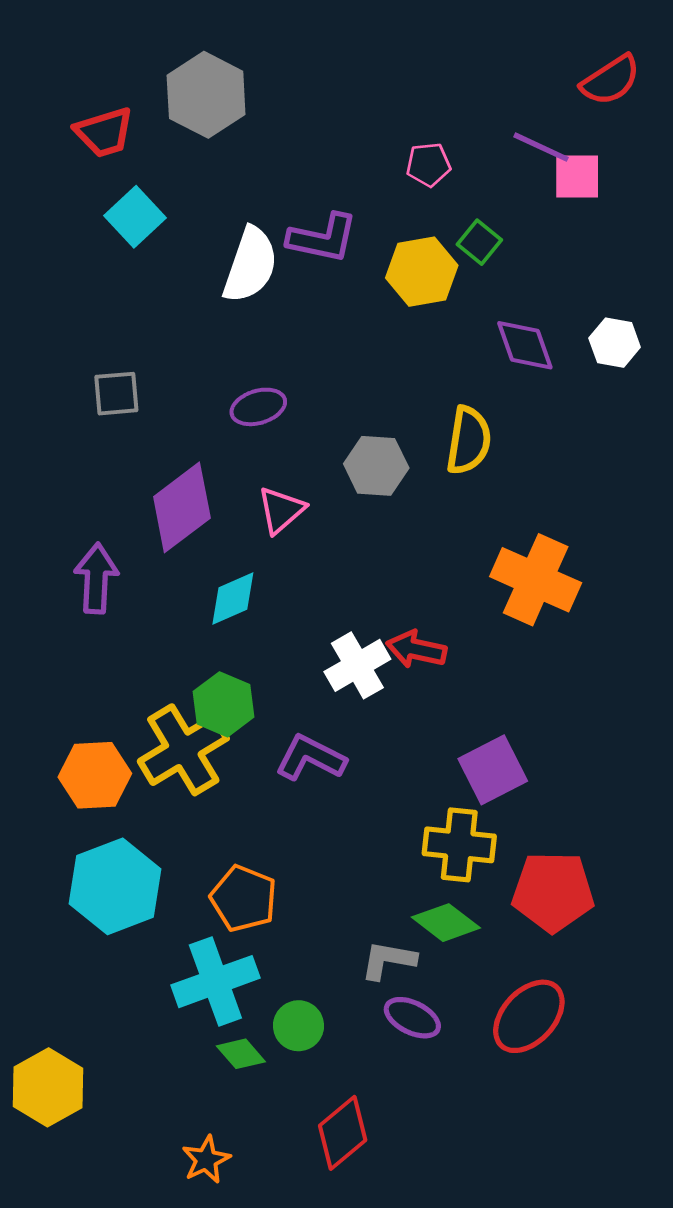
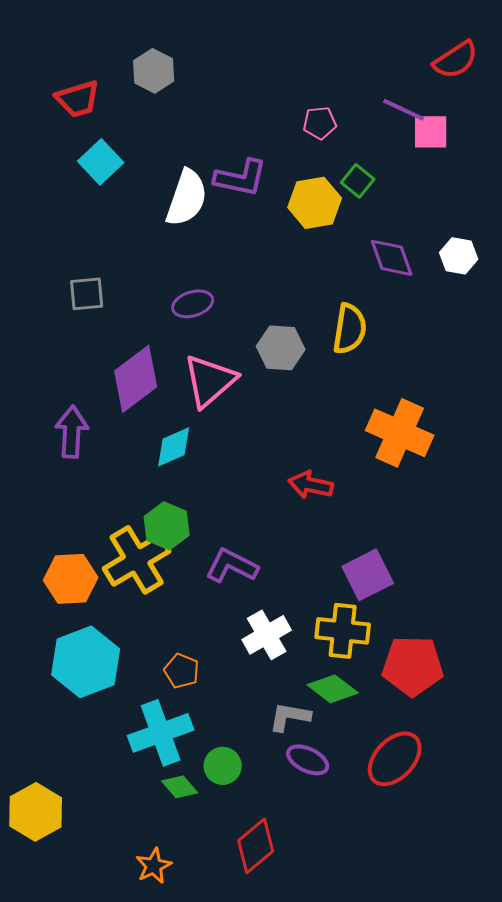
gray hexagon: (206, 95) -> (154, 71), size x0.7
pink triangle: (281, 510) -> (210, 381), size x1.5
white cross: (357, 665) -> (267, 635), moved
orange pentagon: (244, 898) -> (182, 671), size x0.7

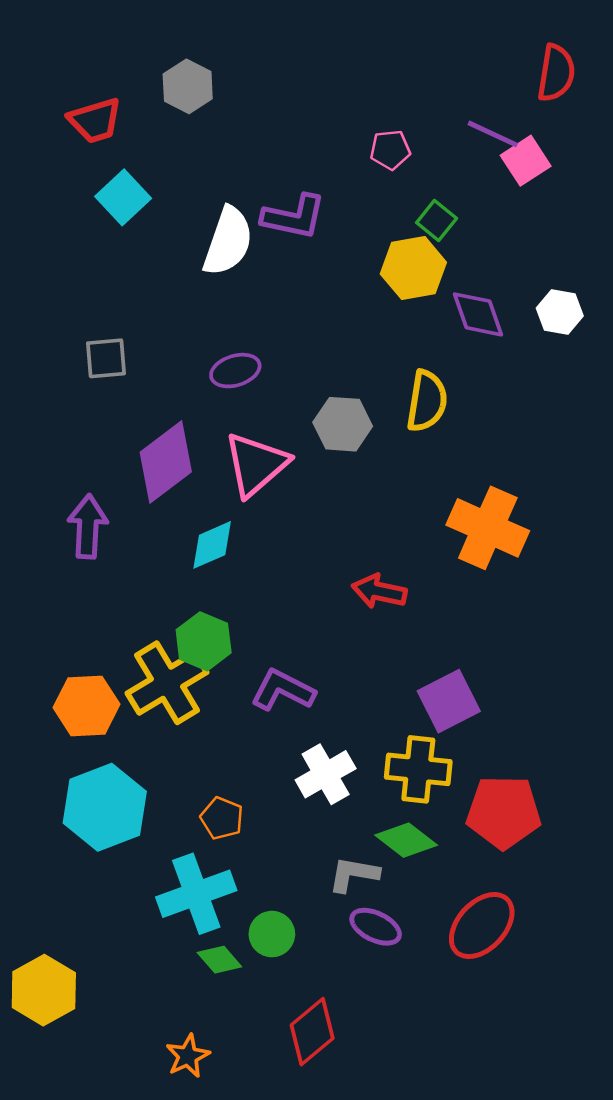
red semicircle: (456, 60) -> (556, 73), turned -48
pink square: (431, 132) -> (526, 161), turned -33
yellow hexagon: (315, 203) -> (413, 268), moved

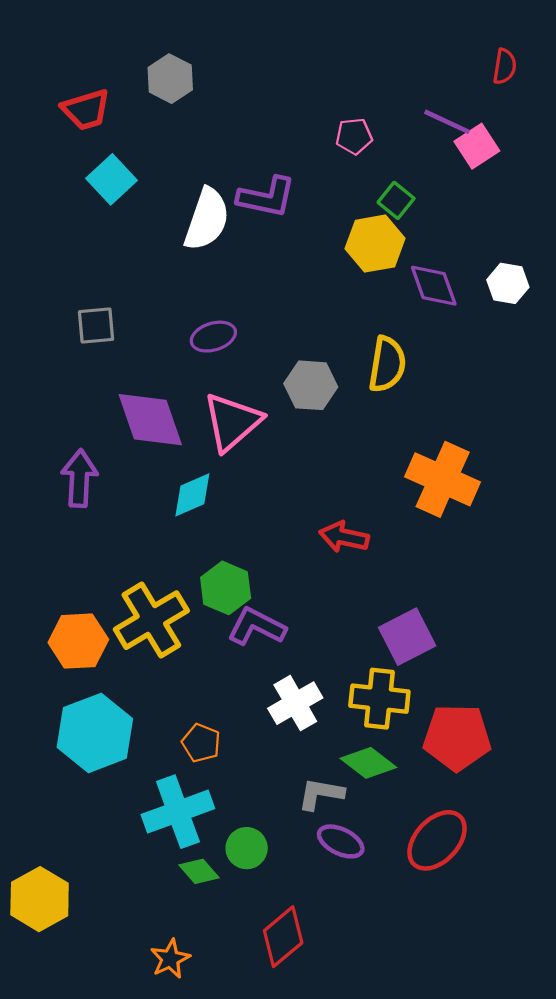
red semicircle: (556, 73) -> (505, 66), size x0.7
purple diamond: (166, 462) -> (150, 420), turned -72
green hexagon: (204, 641) -> (226, 588), moved

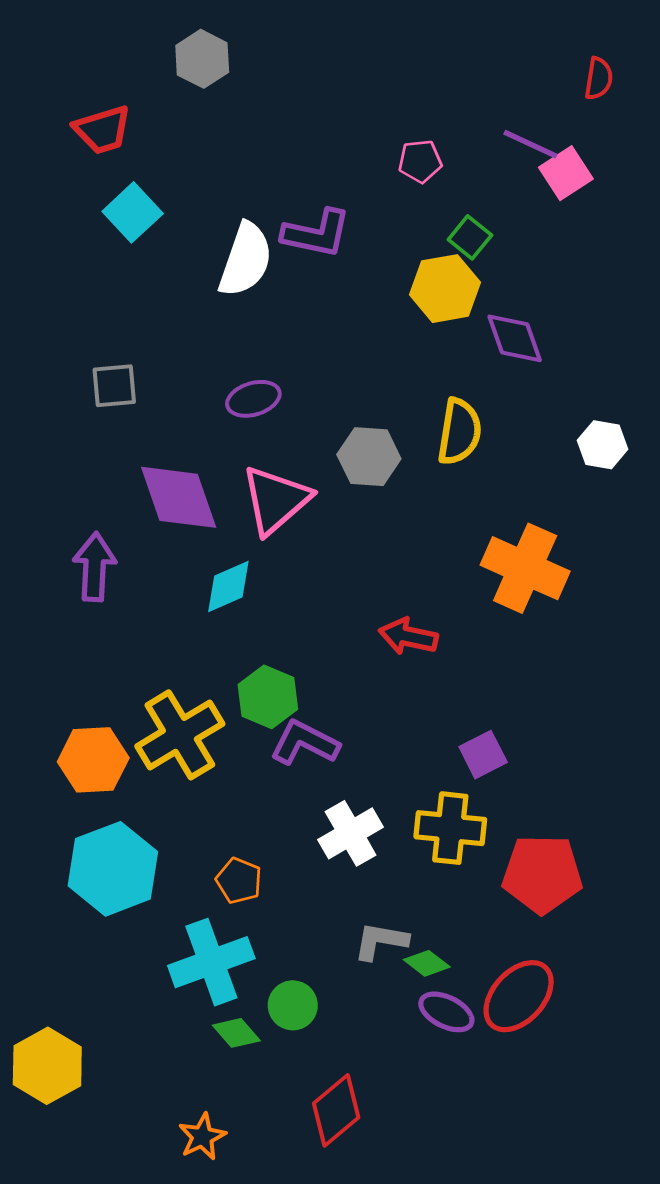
gray hexagon: (170, 79) -> (202, 59), moved
white hexagon: (508, 283) -> (603, 445), moved
purple square: (407, 637) -> (483, 755), size x0.7
green diamond: (368, 763) -> (427, 963), moved, size x0.7
purple ellipse: (341, 841) -> (446, 1012), moved

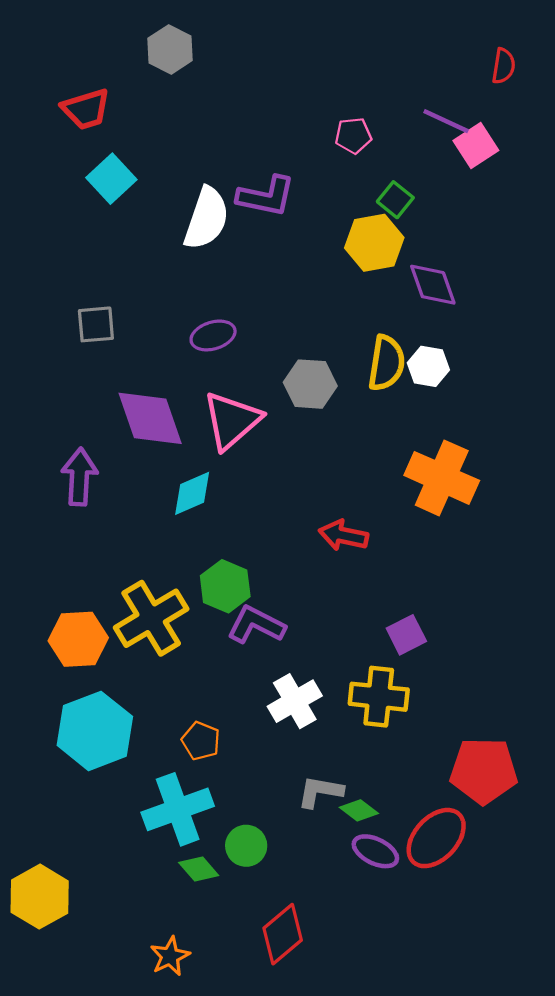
white hexagon: (603, 445) -> (428, 366), moved
red pentagon: (542, 874) -> (484, 771), moved

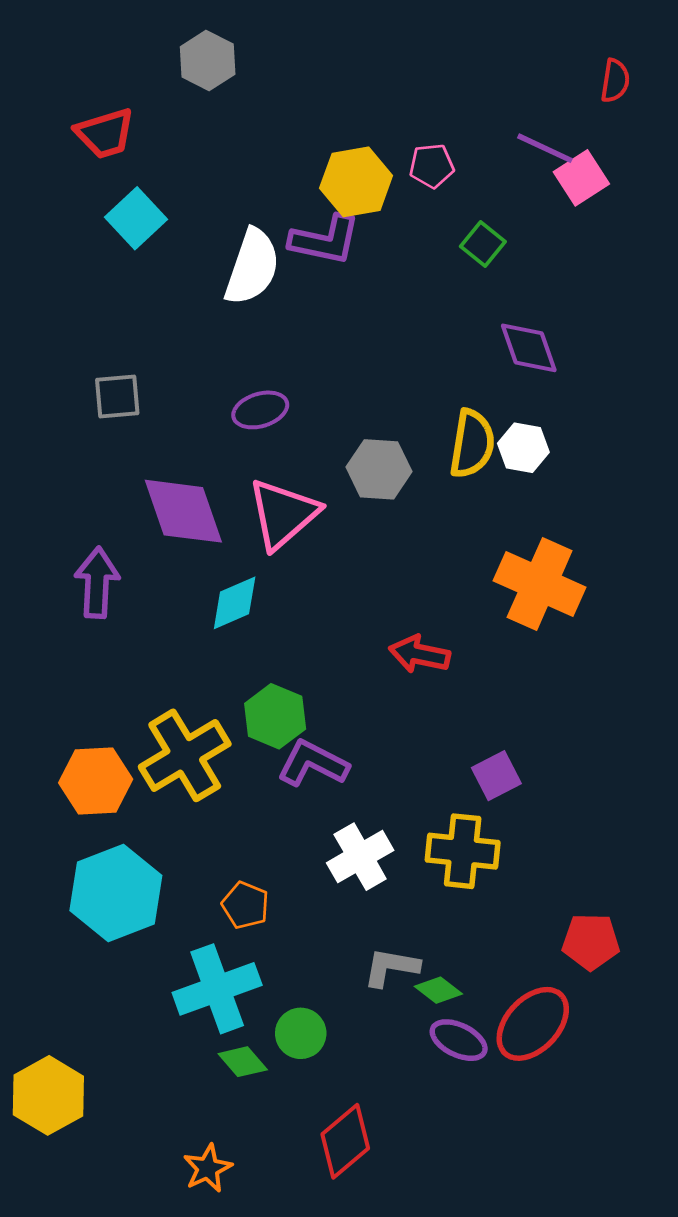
yellow hexagon: (374, 243) -> (356, 182), moved
red pentagon: (484, 771) -> (591, 942), size x0.7

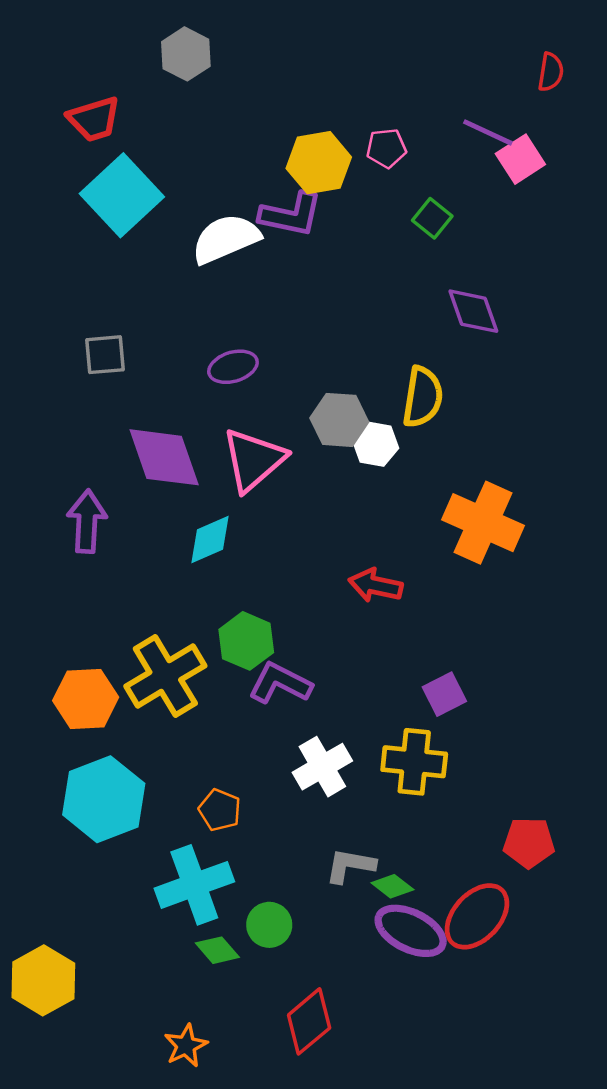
cyan square: (136, 218) -> (122, 195), size x1.5
white semicircle: (252, 267) -> (226, 239), turned -132
white hexagon: (523, 448) -> (376, 444), moved
purple ellipse: (459, 1040) -> (411, 931), size x1.4

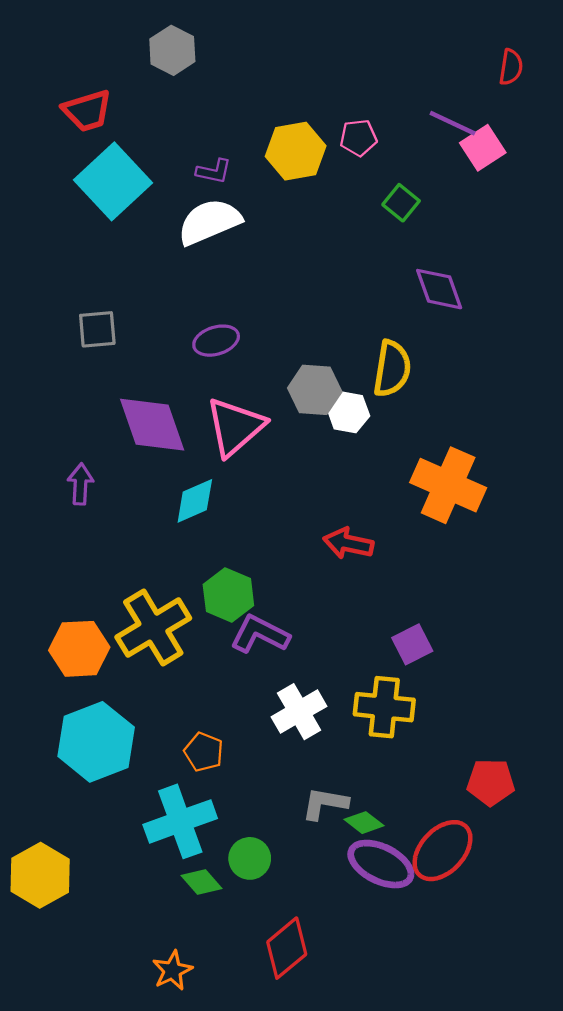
purple L-shape: (291, 215) -> (214, 171), moved, size x0.6
purple arrow: (87, 521) -> (80, 484), size x0.7
yellow hexagon: (43, 980) -> (40, 875), moved

